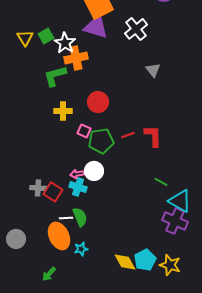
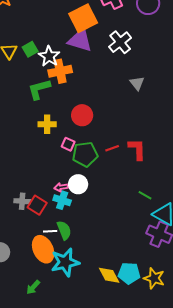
cyan star: (81, 249) -> (65, 262), size x2.0
cyan pentagon: (145, 260) -> (129, 273), turned 30

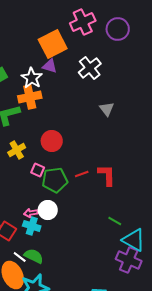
purple triangle: (80, 40) -> (50, 66), size x0.6
white star: (49, 56) -> (32, 78), moved
yellow cross: (47, 124) -> (17, 150), turned -30
green semicircle: (64, 230) -> (34, 256), turned -42
white line: (50, 231) -> (20, 257), turned 40

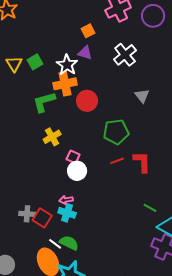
orange square: (53, 44) -> (88, 31), size x0.5
red circle: (52, 141) -> (87, 101), moved
green pentagon: (55, 180) -> (116, 132), moved
white circle: (48, 210) -> (77, 171), moved

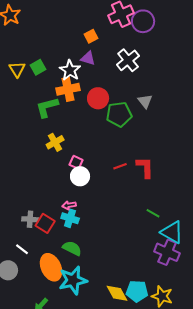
purple circle: (153, 16) -> (143, 21), moved
red circle: (87, 101) -> (98, 98), moved
green pentagon: (116, 132) -> (119, 114), moved
white line: (55, 244) -> (22, 249), moved

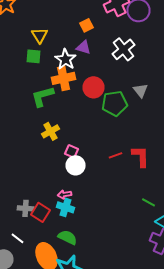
green square: (38, 67) -> (34, 56), turned 35
yellow triangle: (17, 69) -> (40, 35), moved

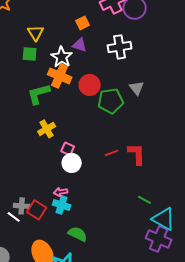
white cross: (124, 49) -> (120, 47), turned 30
orange cross: (64, 78) -> (60, 76), turned 35
green semicircle: (68, 237) -> (78, 234), moved
white line: (18, 238) -> (14, 217), moved

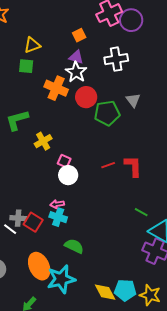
yellow triangle: (36, 33) -> (32, 45), turned 42
white star: (62, 57) -> (76, 72), moved
green L-shape: (39, 94) -> (17, 120), moved

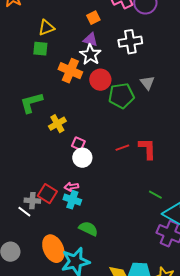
red square: (33, 222) -> (47, 194), moved

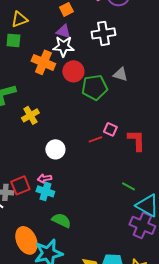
white star: (90, 55) -> (63, 46), turned -30
gray triangle: (147, 83) -> (120, 74), turned -35
pink square: (78, 144) -> (110, 129), moved
red L-shape: (147, 149) -> (136, 140), moved
red square: (47, 194) -> (20, 185), turned 36

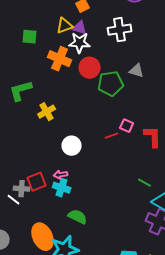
yellow triangle: (19, 19) -> (65, 26), moved

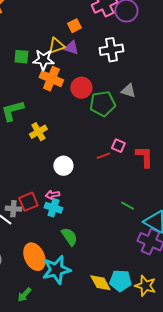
white star: (80, 43) -> (43, 60), moved
green line: (145, 183) -> (127, 206), moved
green semicircle: (78, 217) -> (69, 237), turned 30

